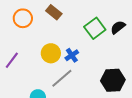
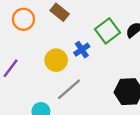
blue cross: (72, 55) -> (82, 50), moved

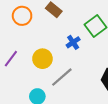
yellow circle: (56, 60) -> (42, 59), moved

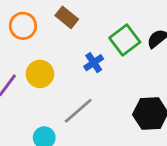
yellow circle: (42, 59) -> (40, 74), moved

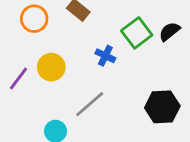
blue cross: (94, 63) -> (105, 56), turned -30

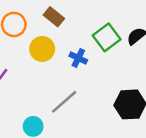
yellow circle: (51, 67) -> (42, 49), moved

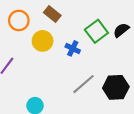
gray line: (64, 102) -> (83, 84), moved

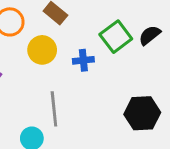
blue cross: (73, 48) -> (83, 60), turned -32
gray line: (83, 84) -> (54, 109), moved, turned -55

